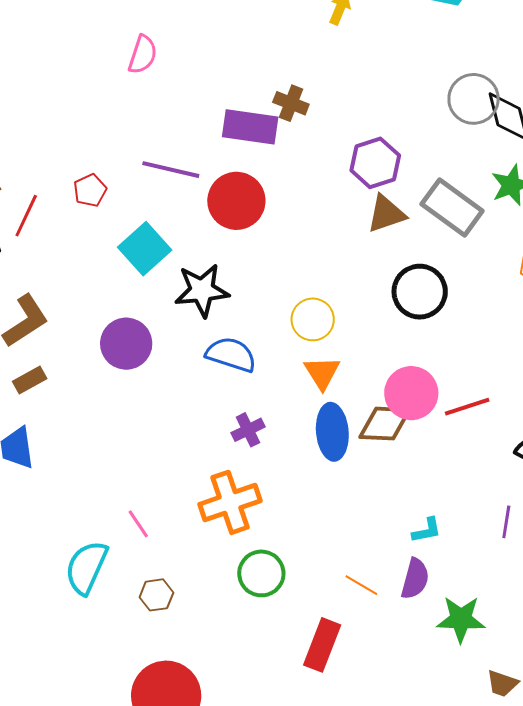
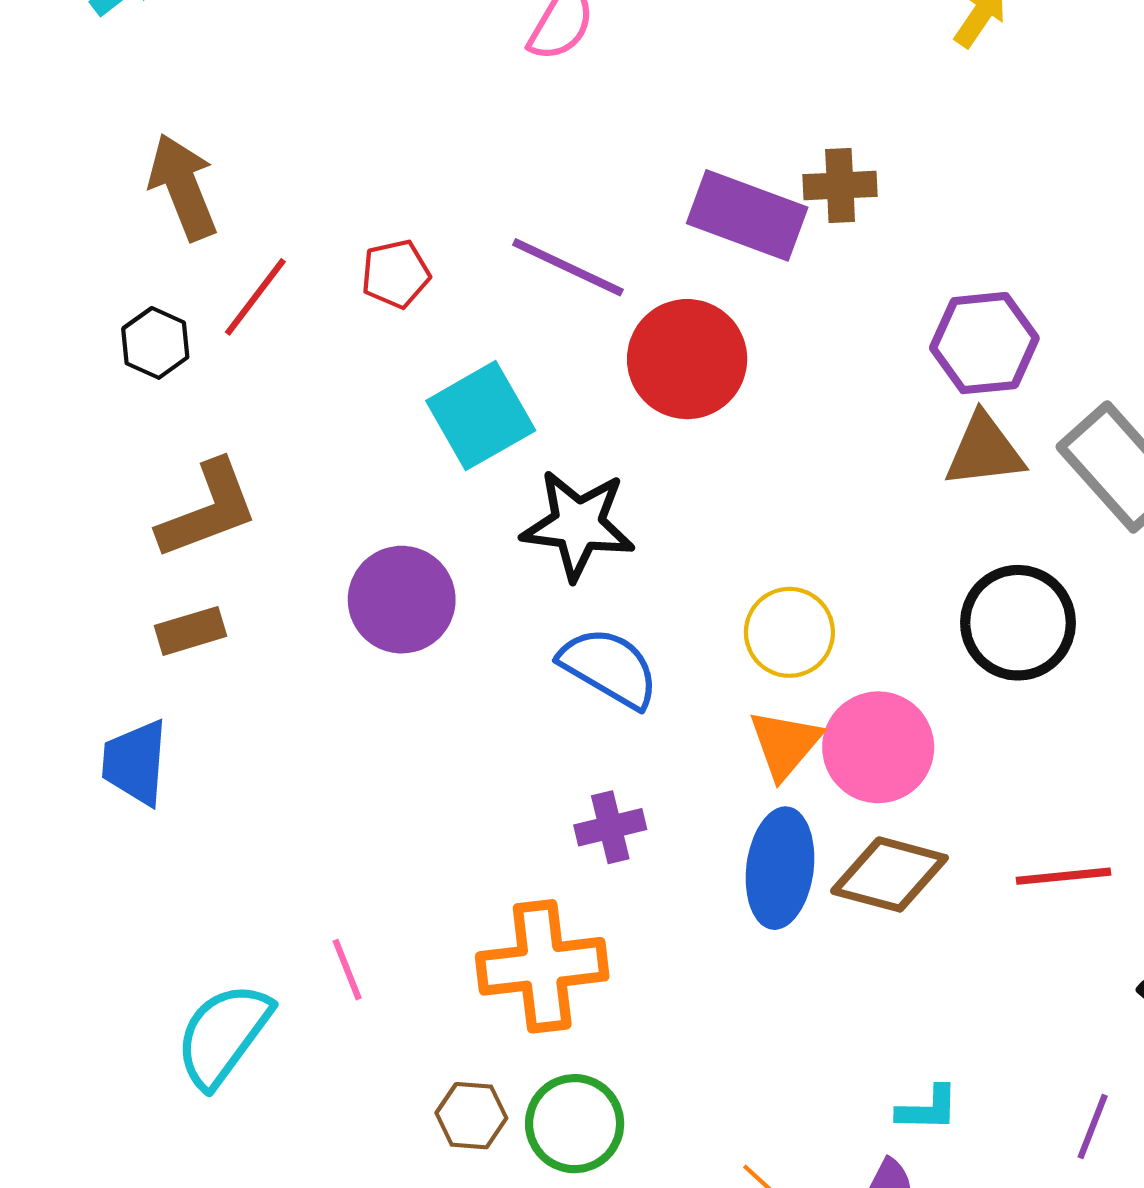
brown cross: (291, 103) -> (840, 185), turned -36
pink circle: (411, 393) -> (878, 747), moved
brown hexagon: (156, 595) -> (471, 1116), moved

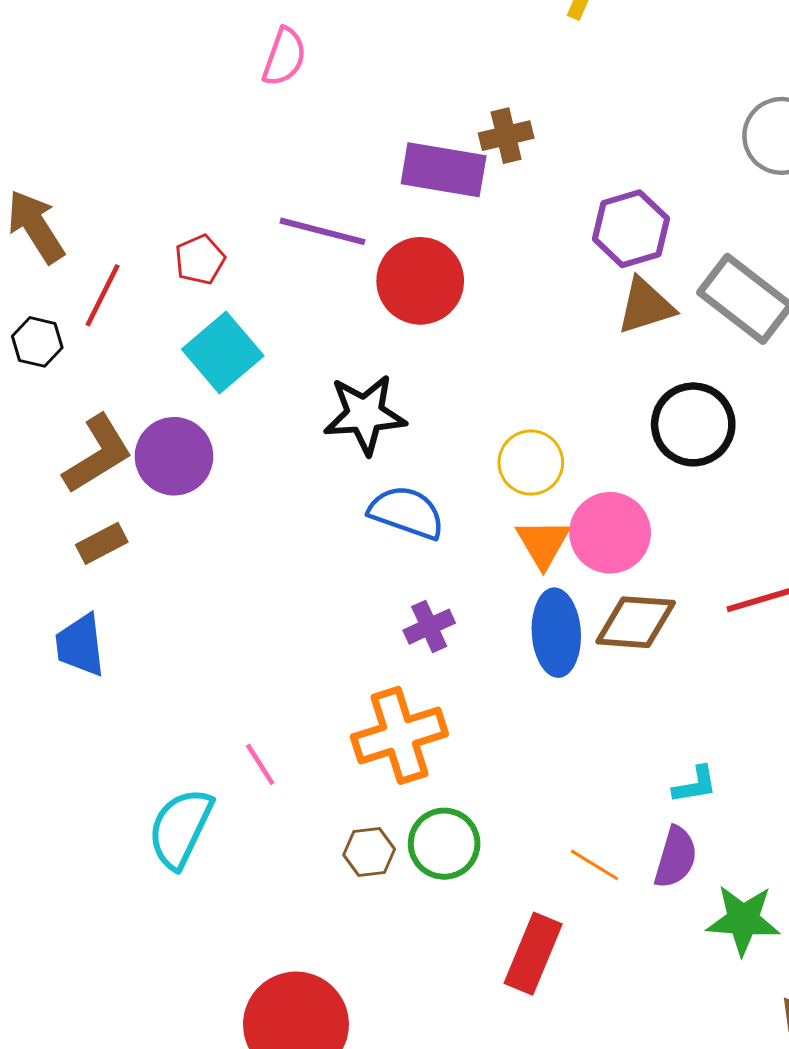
cyan square: (481, 416) -> (223, 352), moved
purple circle: (402, 600) -> (174, 456), moved

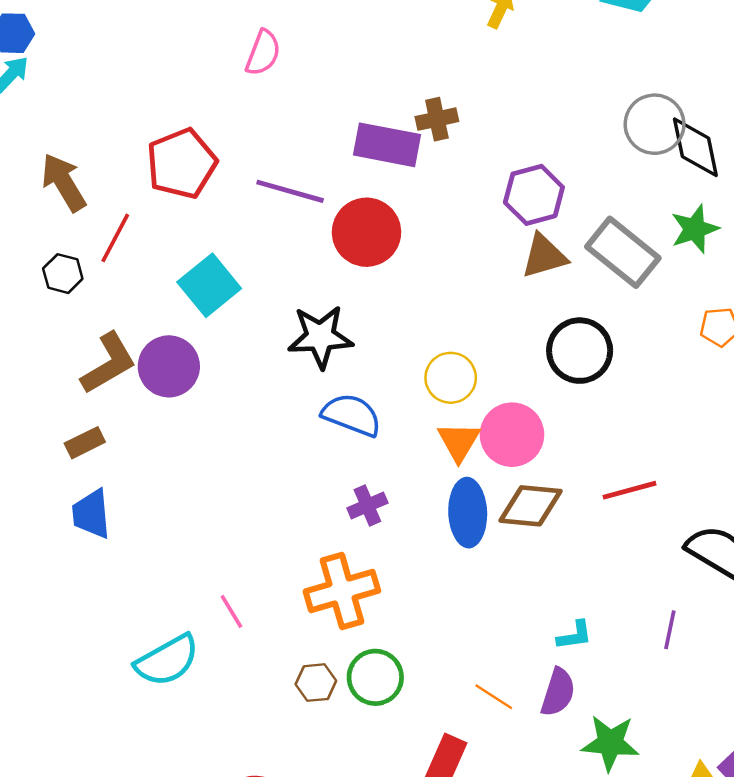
red pentagon: (200, 260) -> (182, 164), moved, size x1.8
brown rectangle: (102, 543) -> (85, 443), moved
cyan semicircle: (180, 828) -> (167, 660), turned -146

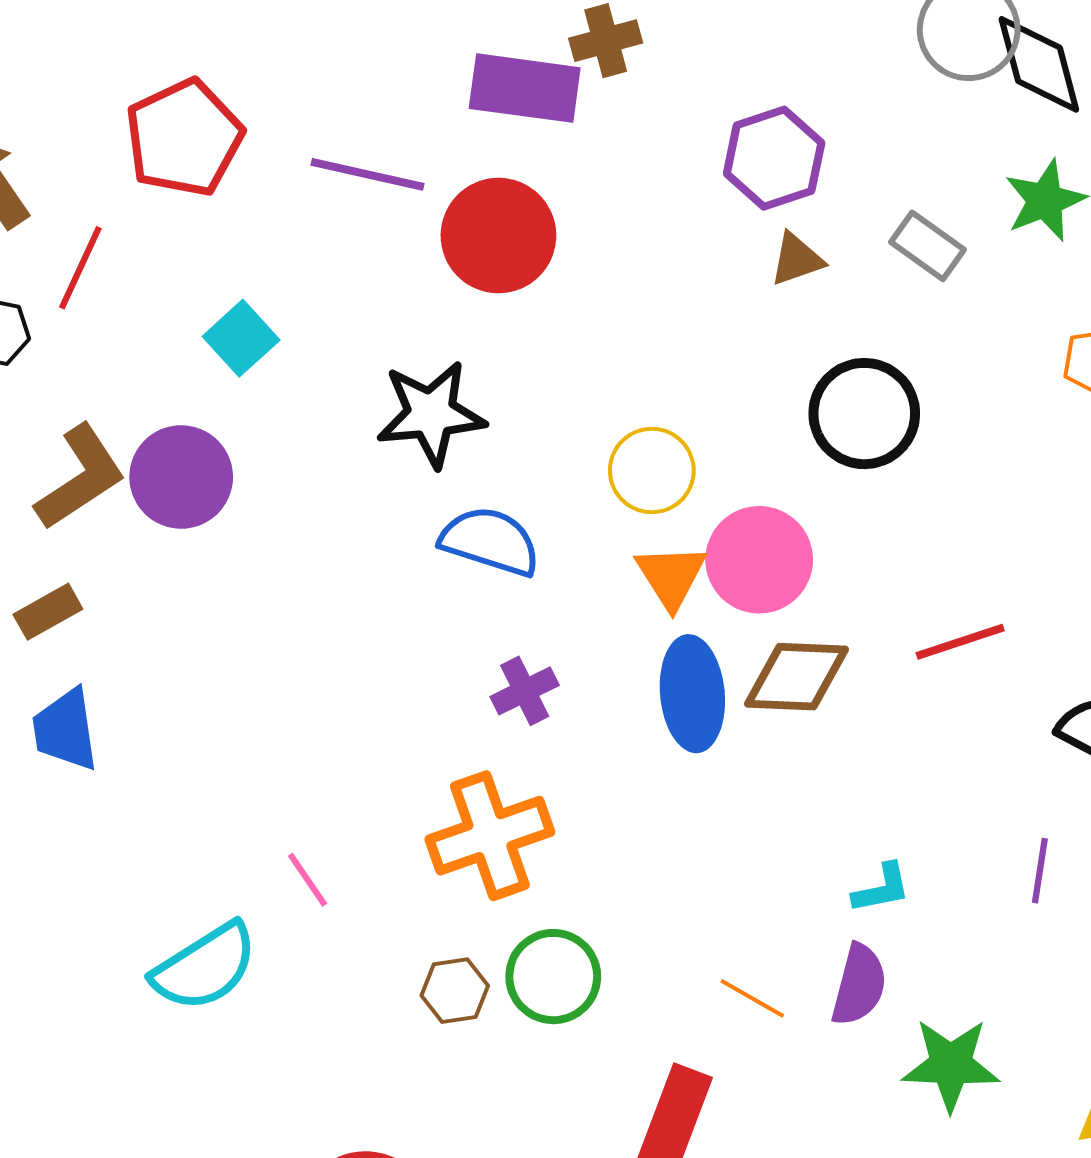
gray rectangle: (623, 252) -> (928, 246), size x0.6
brown triangle: (544, 256) -> (797, 259), size x0.7
cyan square: (209, 285) -> (241, 338), size x0.7

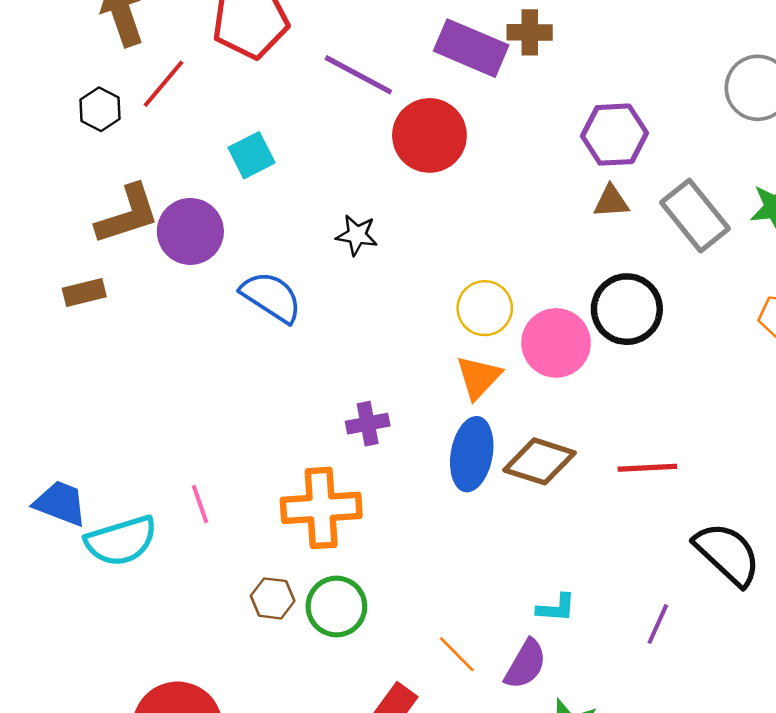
gray rectangle: (928, 246) -> (695, 216), size x1.5
black star: (431, 414) -> (357, 235), size x0.6
blue semicircle: (490, 541) -> (271, 297), moved
pink circle: (759, 560) -> (556, 343), moved
blue trapezoid: (65, 730) -> (60, 503), moved, turned 104

